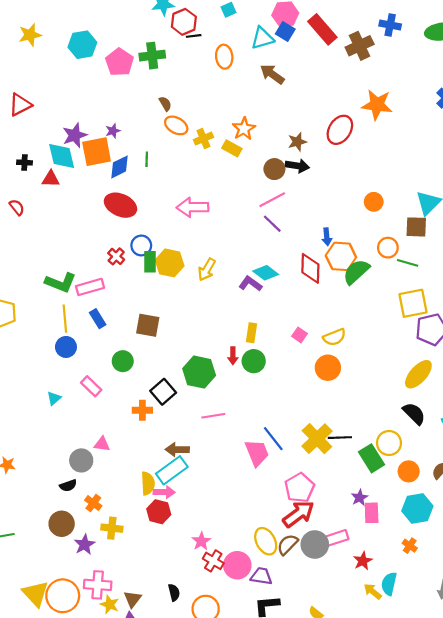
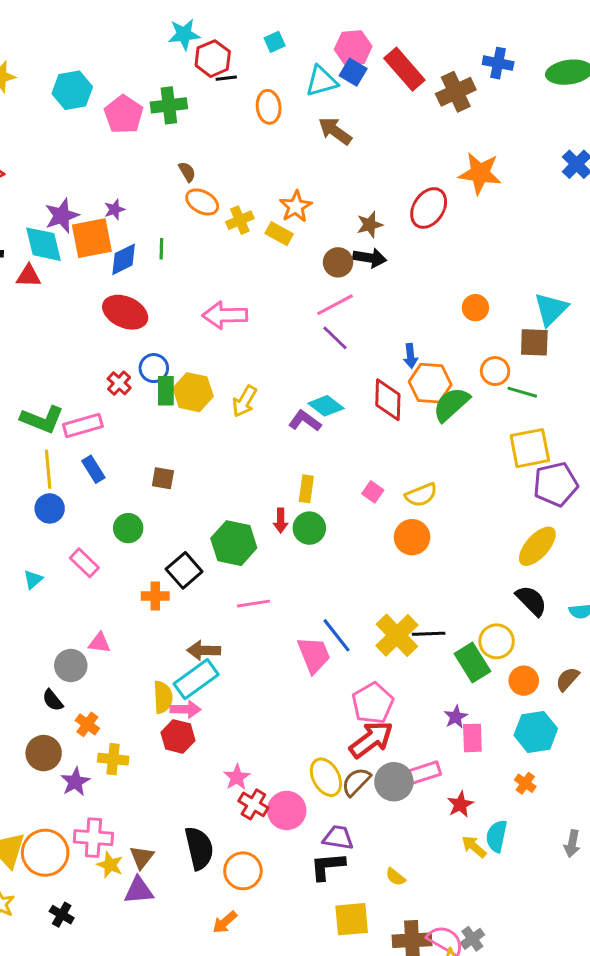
brown square: (148, 325) -> (163, 478), size x0.7
black semicircle: (68, 486) -> (53, 700), turned 70
purple trapezoid: (261, 576) -> (338, 838), moved
black semicircle: (174, 593) -> (199, 848), size x1.8

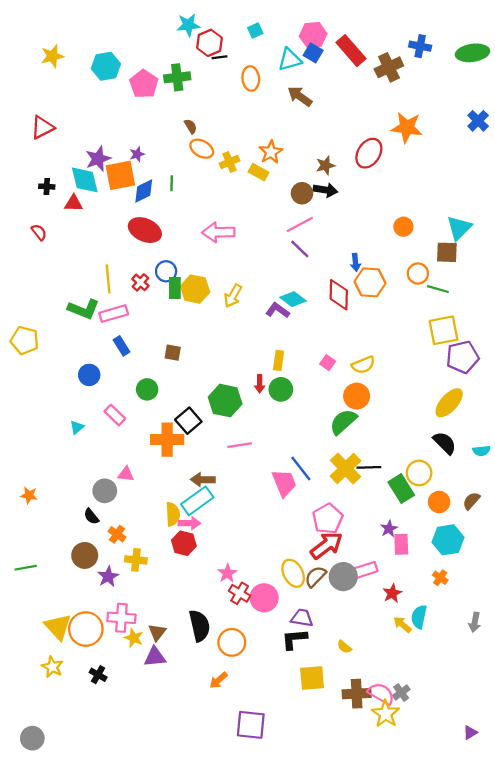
green semicircle: (451, 404) -> (343, 422), moved
yellow line: (48, 469) -> (108, 279), moved
orange cross: (155, 596) -> (167, 440), size x1.6

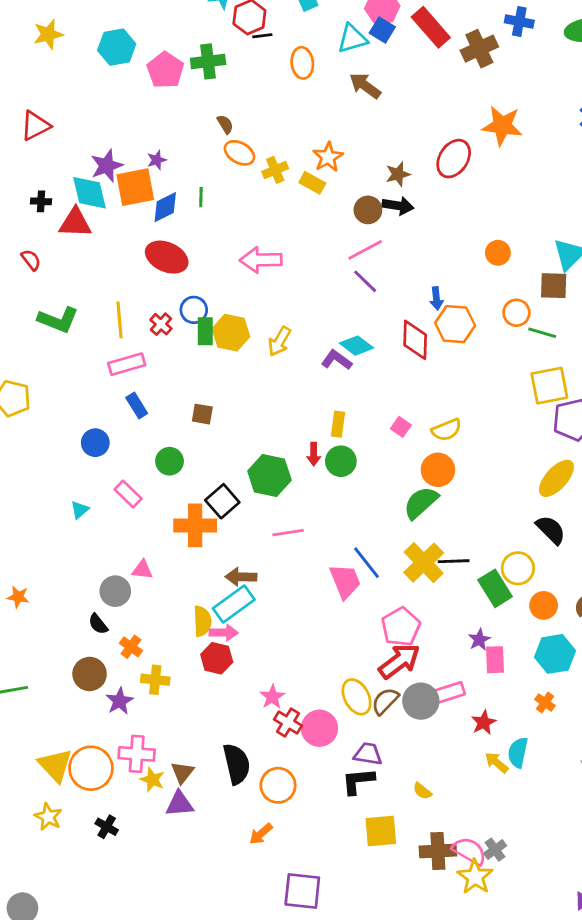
red triangle: (74, 203) -> (75, 223), size x1.4
green L-shape: (84, 309) -> (58, 320), moved

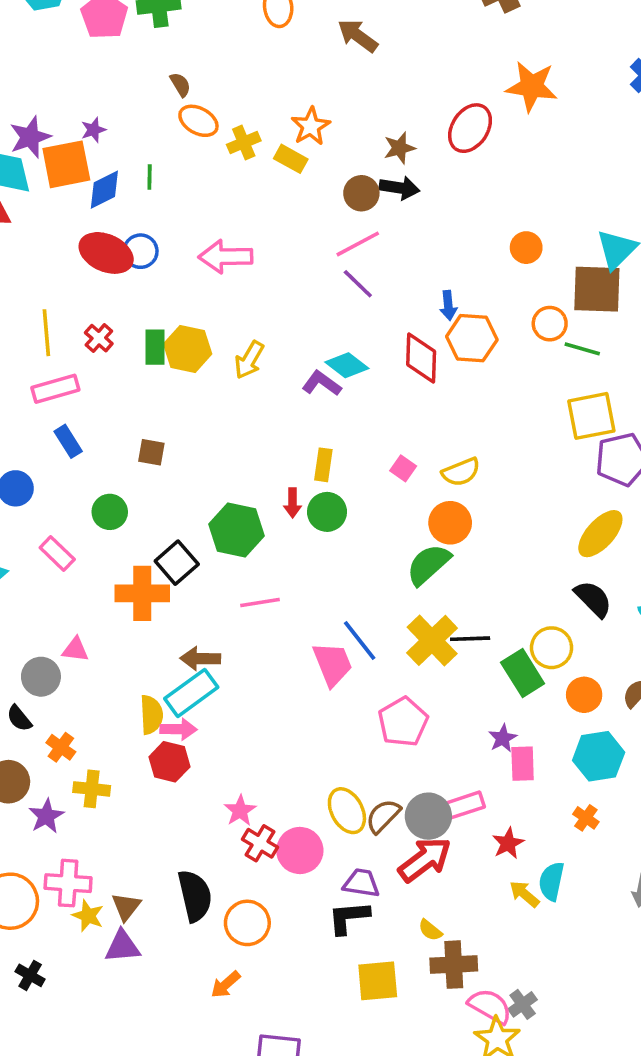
brown square: (554, 286) -> (597, 289), size x1.4
blue circle: (194, 310) -> (141, 251), moved
red arrow: (399, 661) -> (425, 860), moved
brown cross: (438, 851) -> (454, 965), moved

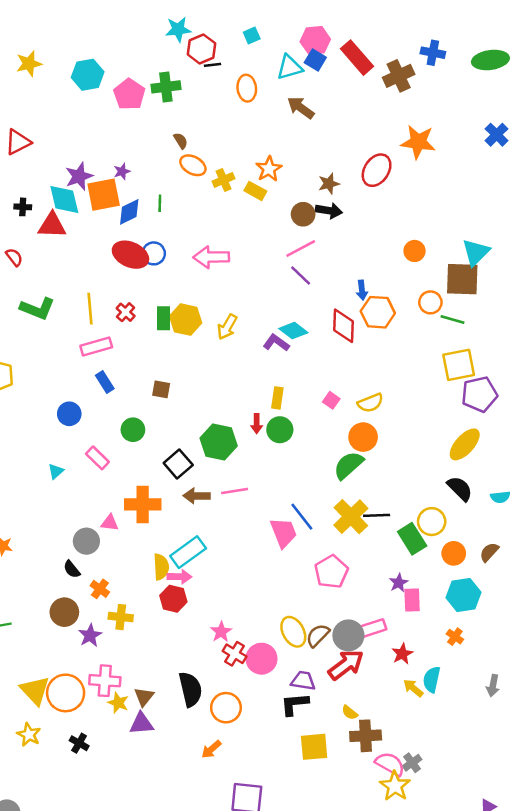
orange cross: (142, 593) -> (143, 504), moved
brown arrow: (200, 659) -> (197, 496), moved

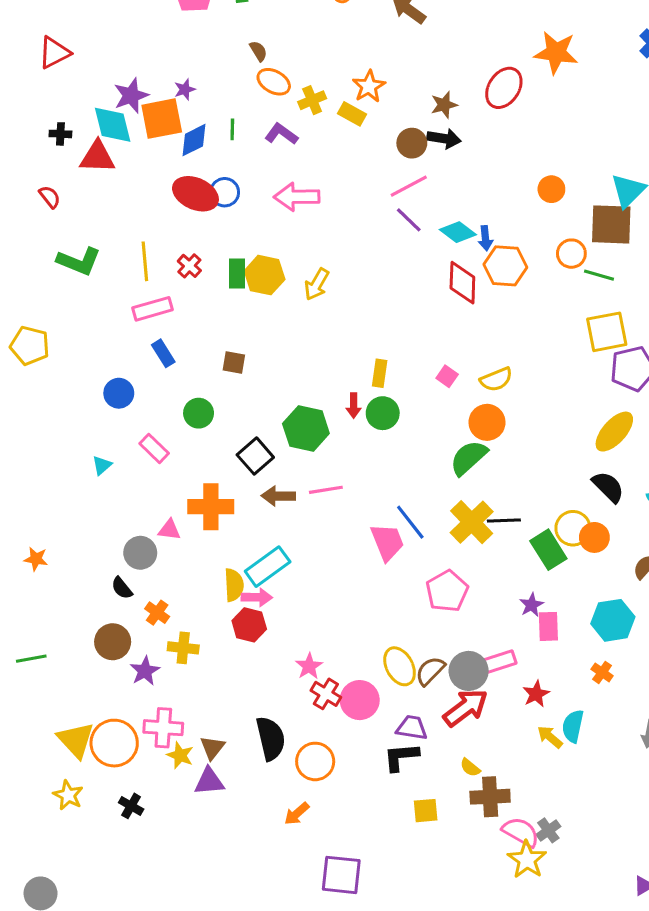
cyan diamond: (293, 331) -> (458, 232), moved
purple L-shape: (276, 343) -> (281, 134), moved
orange circle: (454, 553) -> (594, 537), moved
yellow square: (314, 747) -> (426, 811), size x0.7

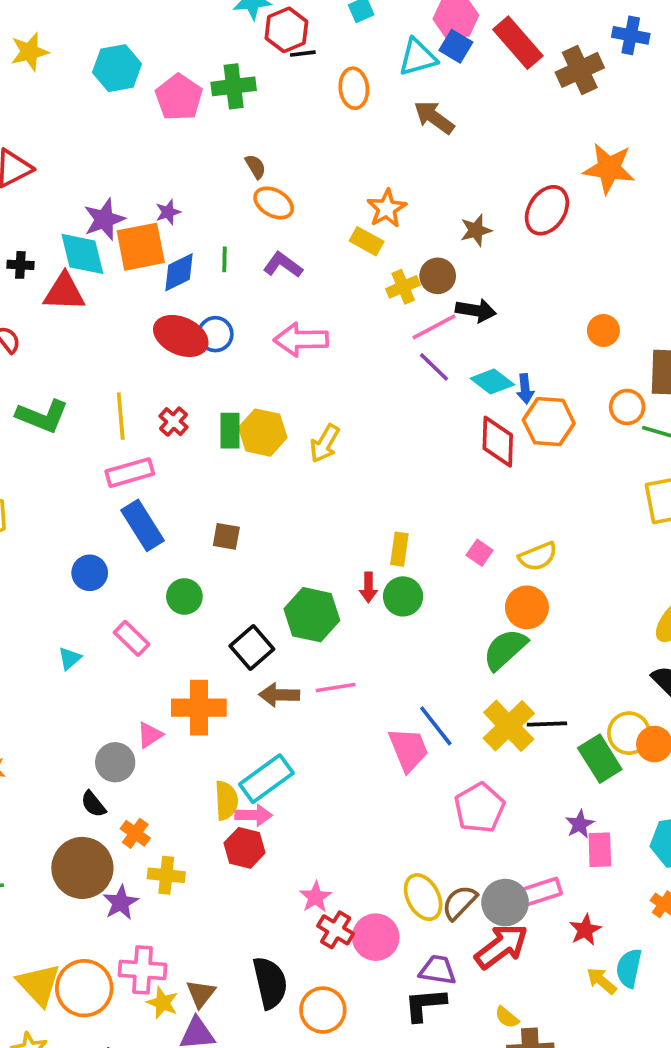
yellow cross: (312, 100) -> (403, 287), moved
black arrow: (444, 139) -> (476, 310), moved
blue rectangle: (163, 353) -> (143, 525), size x1.5
pink triangle: (169, 530) -> (150, 735), turned -40
brown circle: (113, 642) -> (82, 868), size x1.4

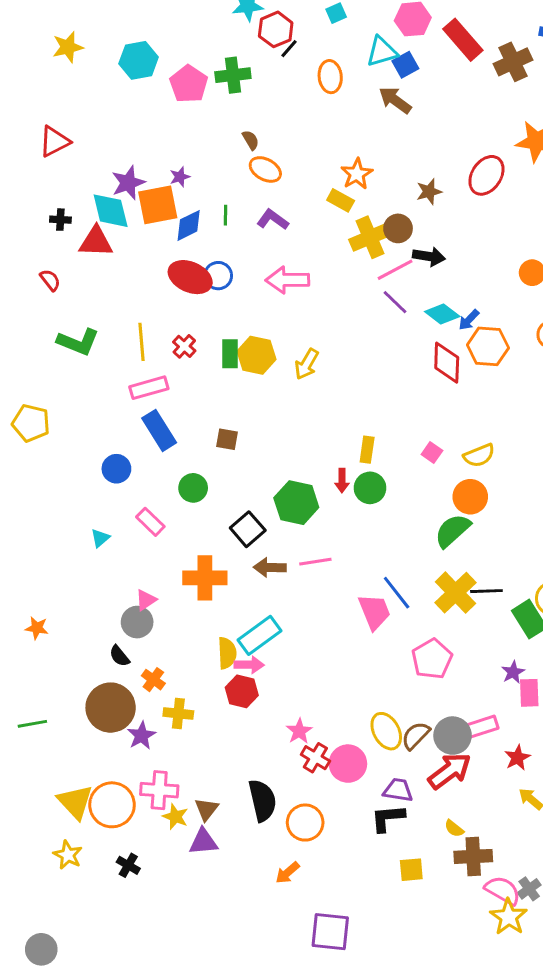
blue square: (456, 46) -> (405, 65), moved, turned 30
black line: (303, 54) -> (289, 49), turned -42
yellow cross: (403, 287) -> (370, 237), size x1.5
blue arrow: (525, 389) -> (469, 320), turned 50
pink triangle: (150, 735) -> (146, 600), moved

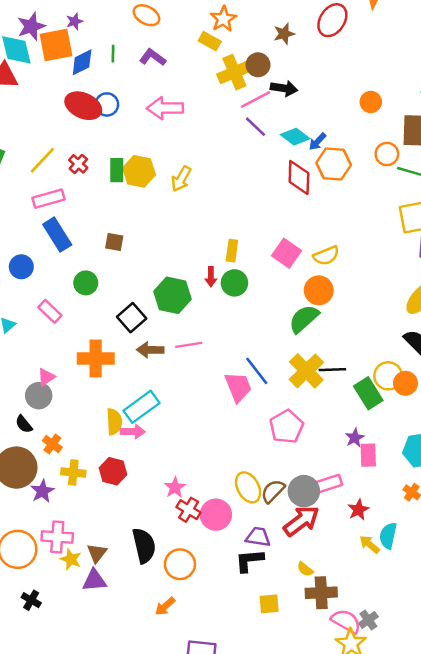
yellow line: (142, 342) -> (42, 160), turned 48
pink square: (432, 453) -> (287, 253), size x1.6
red hexagon: (242, 691) -> (113, 471), moved

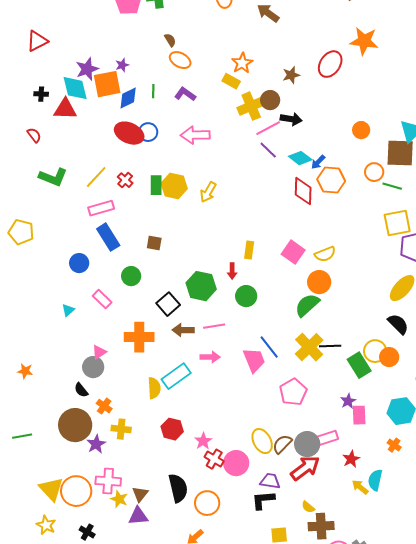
green circle: (234, 283) -> (246, 296), moved
pink arrow: (133, 432) -> (210, 357), moved
red hexagon: (113, 471) -> (172, 429), moved

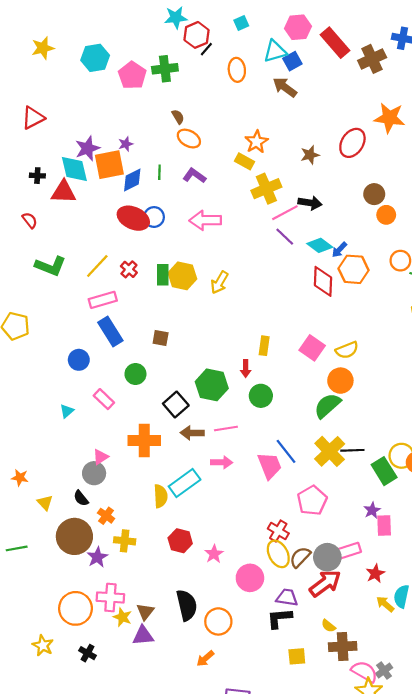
brown circle: (270, 100) -> (374, 194), moved
red cross: (214, 459) -> (278, 531), moved
yellow triangle: (51, 489) -> (45, 503), moved, size x0.6

